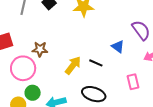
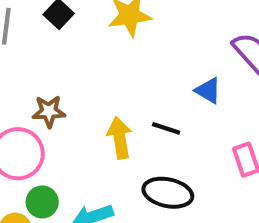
yellow arrow: (73, 65) -> (120, 138), turned -42

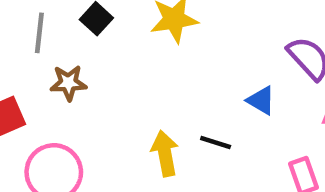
brown star: (49, 111) -> (68, 83), moved

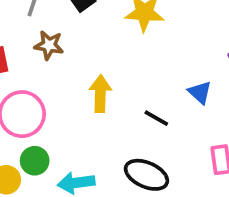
yellow arrow: (165, 153) -> (100, 94), moved

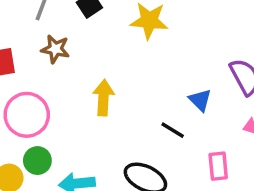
black line: (156, 118) -> (173, 130), moved

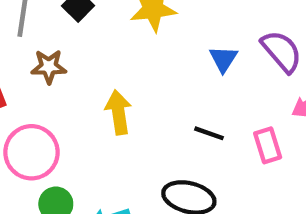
blue triangle: (200, 100) -> (223, 59), moved, turned 30
pink rectangle: (218, 166) -> (268, 145), moved

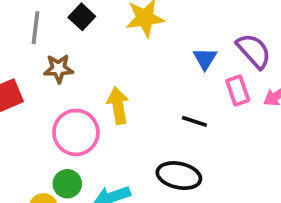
pink rectangle: (268, 145) -> (238, 90), moved
pink circle: (31, 152) -> (76, 132), moved

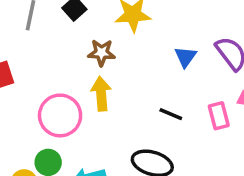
brown star: (59, 69) -> (102, 53), moved
pink rectangle: (238, 90) -> (219, 116), moved

